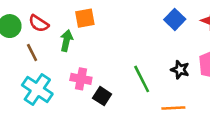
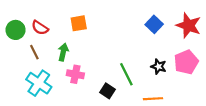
green arrow: (66, 41) -> (63, 52), moved
black square: (102, 96) -> (108, 91), moved

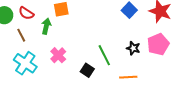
green arrow: (63, 52) -> (46, 26), moved
pink cross: (75, 74) -> (58, 55), turned 35

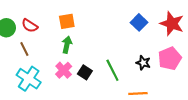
green arrow: (46, 26) -> (67, 45), moved
black square: (87, 70) -> (85, 72), moved

